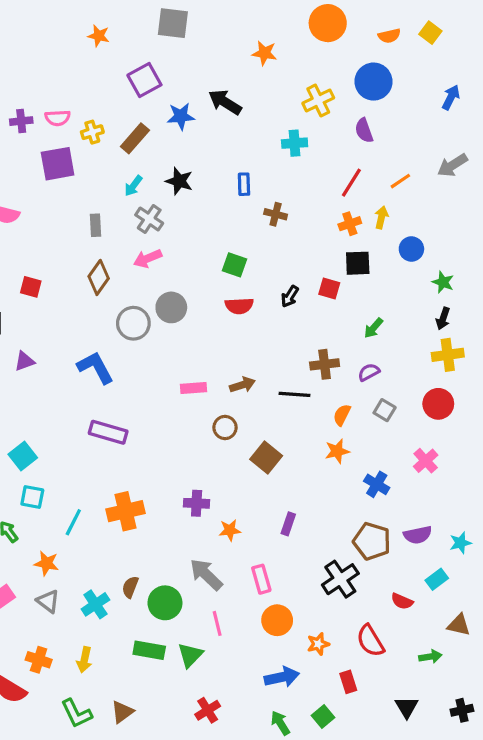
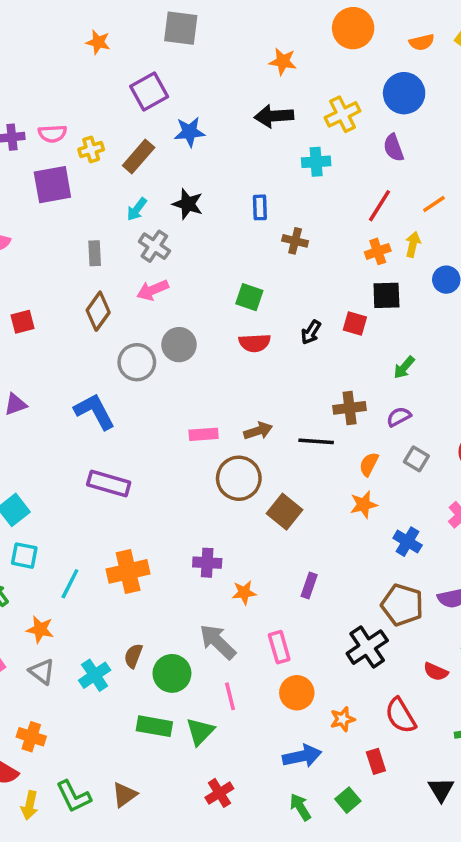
black arrow: (225, 102) -> (274, 116), moved, turned -36
red square: (31, 287) -> (23, 322), turned -30
brown circle: (225, 428) -> (239, 478), size x1.6
yellow arrow: (84, 660) -> (30, 805), moved

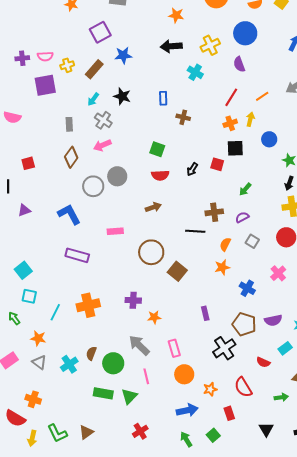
cyan cross: (316, 162) -> (195, 72), turned 35
brown arrow: (258, 431) -> (153, 207), moved
pink rectangle: (204, 434) -> (115, 231), moved
purple rectangle: (309, 586) -> (205, 313), moved, turned -32

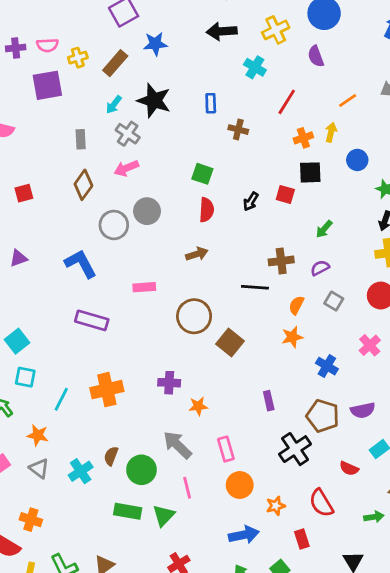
black star: (122, 96) -> (154, 100), size x1.4
red line: (231, 97) -> (287, 102), moved
red semicircle: (160, 175) -> (206, 210), turned -84

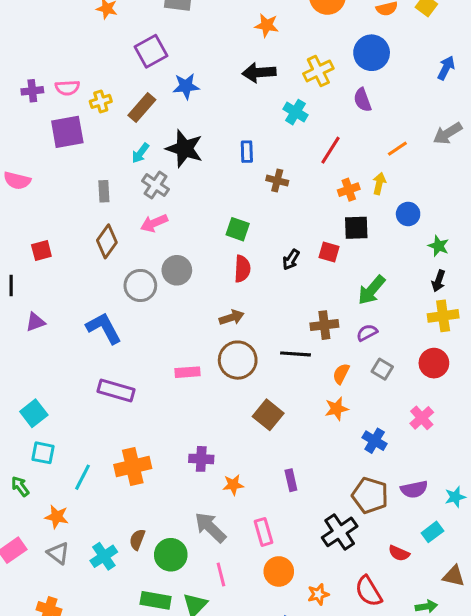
green arrow: (324, 229) -> (372, 290), size x1.5
pink rectangle: (144, 287) -> (187, 372), moved
brown circle: (194, 316) -> (238, 360), moved
purple rectangle: (269, 401) -> (291, 480), moved

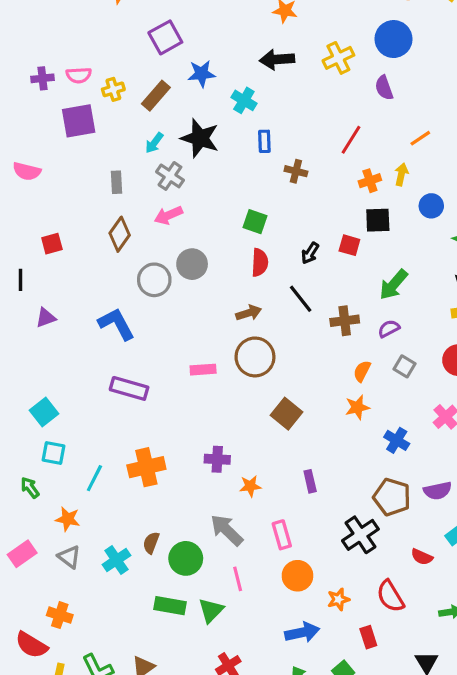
cyan cross: (295, 112) -> (244, 100), moved
black line: (295, 354) -> (301, 299), moved, turned 48

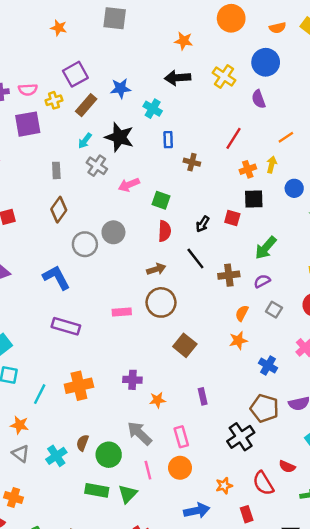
purple square: (165, 37) -> (75, 74), moved
yellow cross: (338, 58) -> (224, 77), turned -30
pink arrow: (168, 215) -> (129, 185), moved
red semicircle: (422, 557) -> (287, 467), moved
orange circle: (297, 576) -> (180, 468), moved

